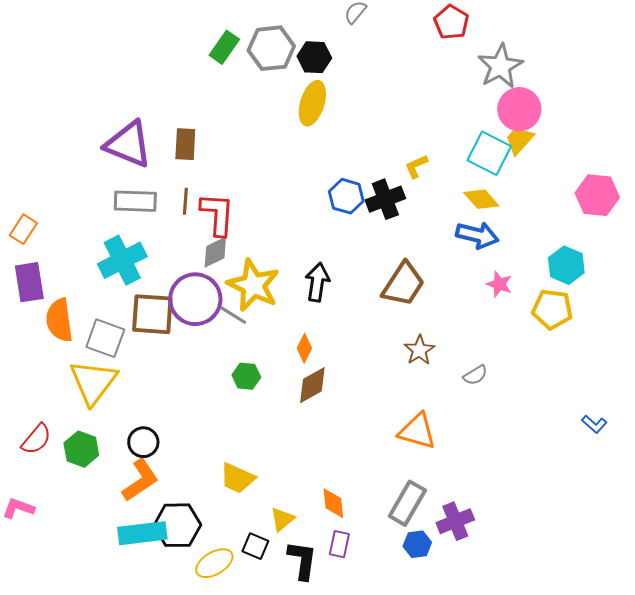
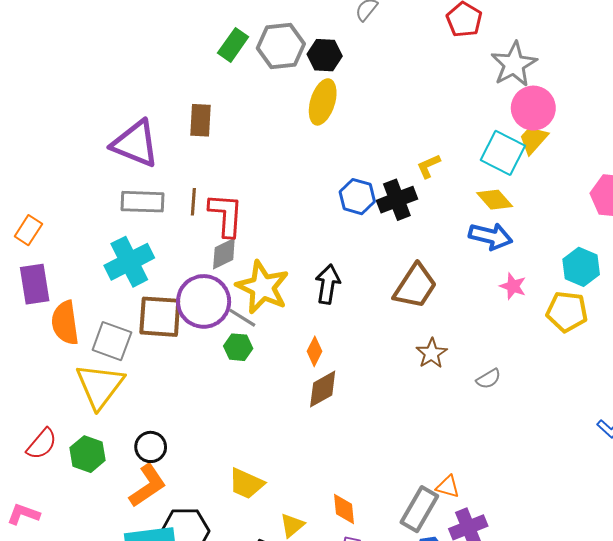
brown rectangle: (185, 144) -> (201, 120), moved
green hexagon: (246, 376) -> (238, 347), moved
orange triangle: (417, 431) -> (448, 487), moved, size x0.6

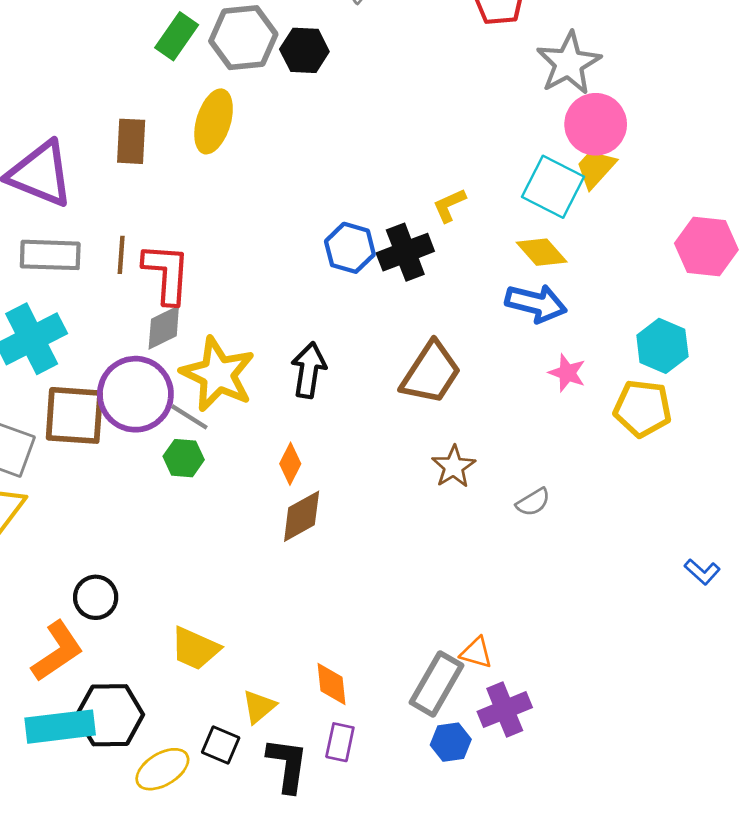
yellow ellipse: (323, 102) -> (214, 121), moved
black circle: (151, 447) -> (96, 597), moved

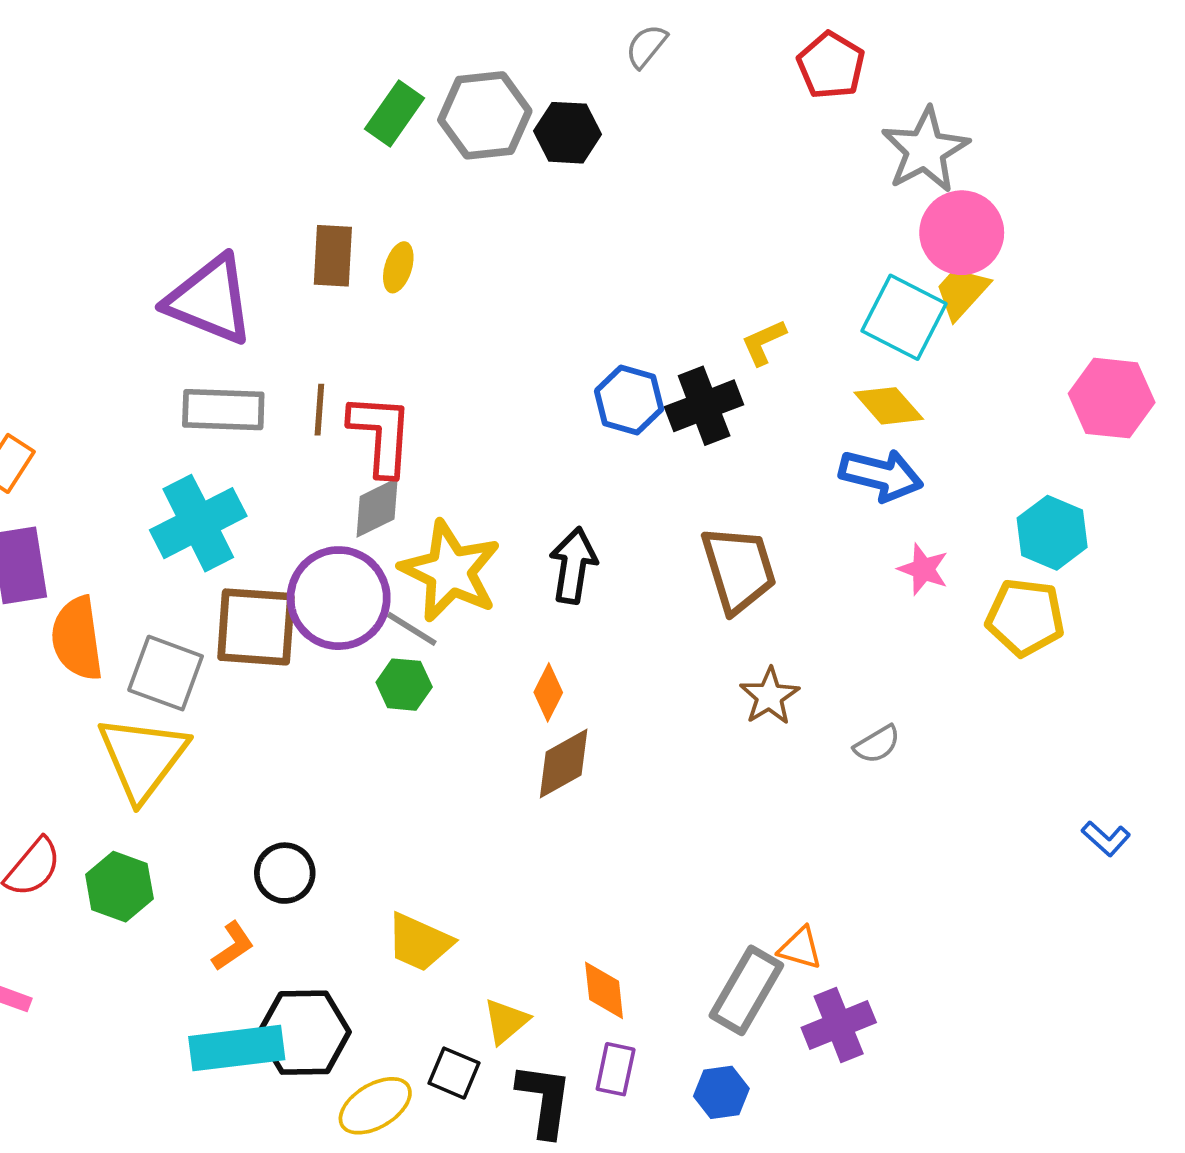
yellow ellipse: (214, 121) -> (398, 267), moved, size x0.6
brown trapezoid: (431, 373) -> (739, 569), turned -50
orange L-shape: (57, 651) -> (233, 946), size x0.6
blue hexagon: (451, 742) -> (721, 1092), moved

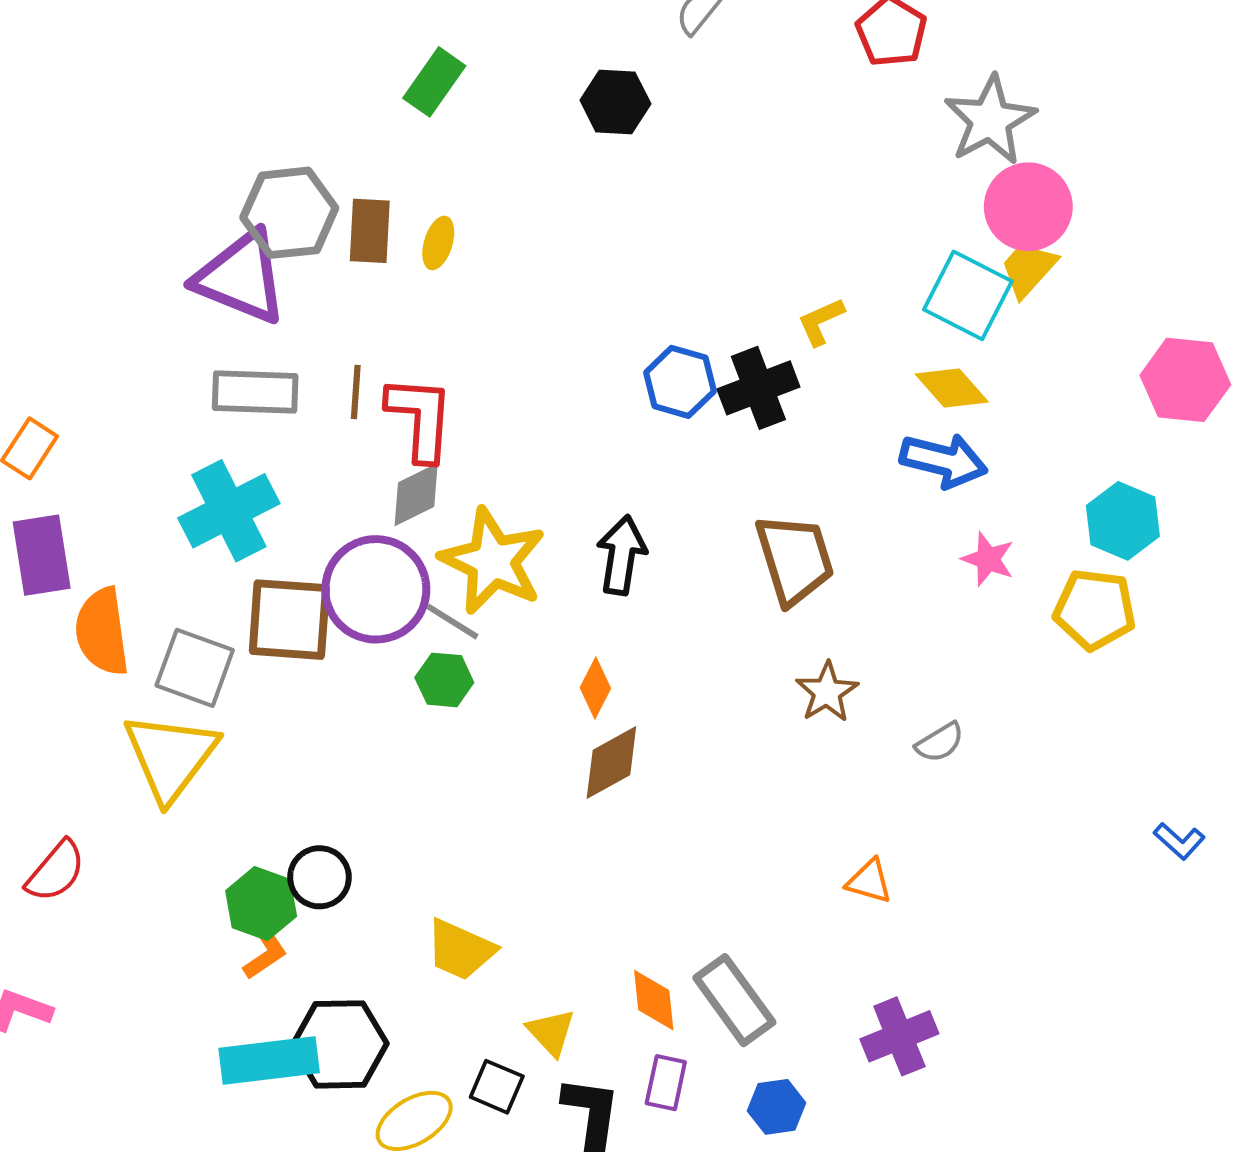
gray hexagon: (485, 115) -> (289, 213), moved
green hexagon: (119, 887) -> (261, 903), moved
orange triangle: (800, 948) -> (869, 881), moved
gray rectangle: (746, 990) -> (734, 1000), moved, turned -66
yellow triangle: (506, 1021) -> (551, 1032), turned -33

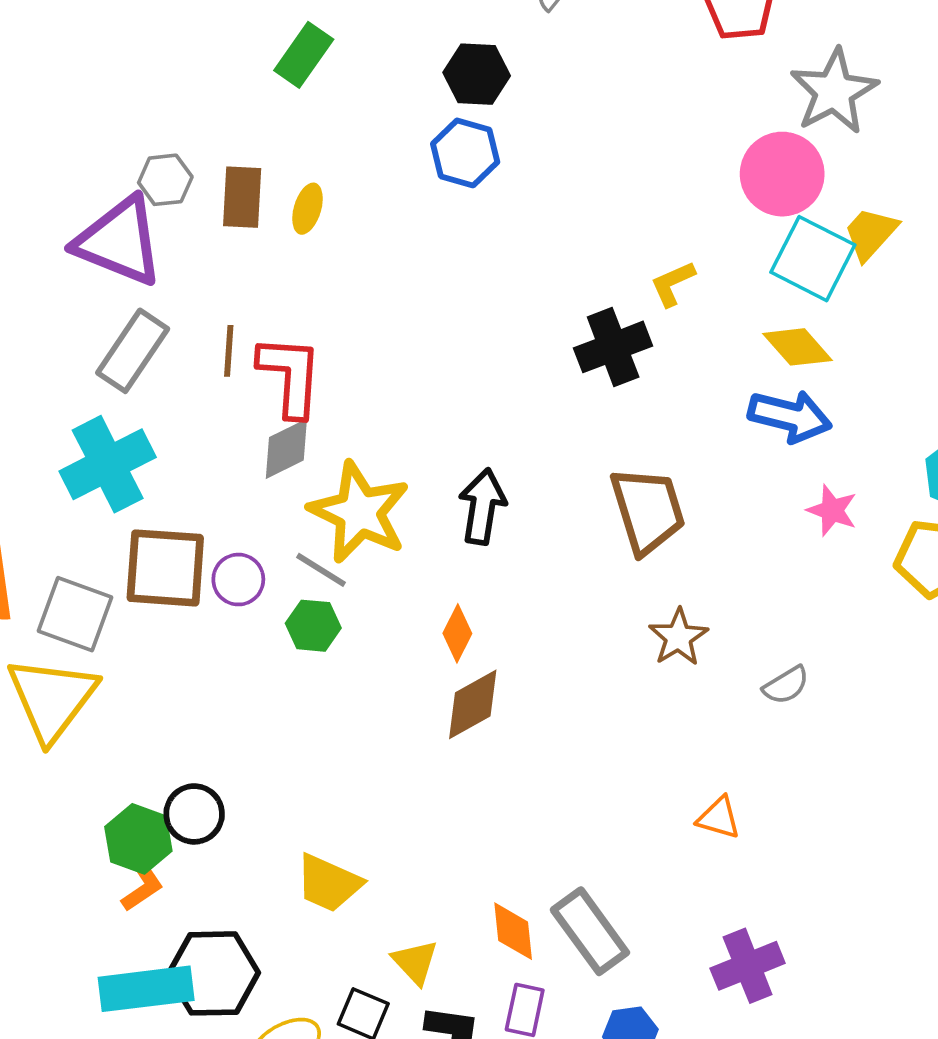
pink circle: (1028, 207) -> (782, 174), moved
gray hexagon: (289, 213) -> (165, 180), size x0.6
blue hexagon: (680, 382) -> (465, 153), moved
gray rectangle: (255, 392) -> (133, 351), turned -58
purple circle: (376, 589) -> (238, 580), moved, size x0.5

